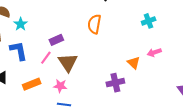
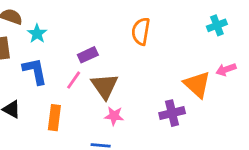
orange triangle: (134, 63) -> (197, 84), size x1.5
orange rectangle: (32, 84) -> (54, 118), turned -60
pink star: (60, 86) -> (114, 116), moved

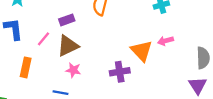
purple rectangle: (88, 55) -> (67, 20), moved
brown triangle: (105, 86) -> (68, 46), turned 35

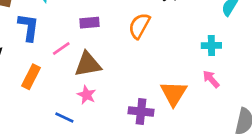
purple rectangle: (67, 20) -> (90, 23), moved
pink arrow: (166, 41) -> (211, 79), moved, turned 48

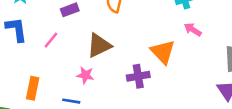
brown triangle: (88, 64) -> (99, 45), moved
orange rectangle: (31, 77) -> (33, 88), moved

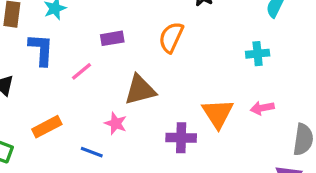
pink arrow: (193, 30) -> (262, 108), moved, turned -54
orange rectangle: (33, 88) -> (47, 127), turned 40

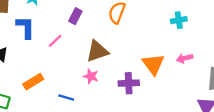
purple rectangle: (112, 38) -> (75, 16), turned -49
pink star: (116, 123) -> (91, 76), moved

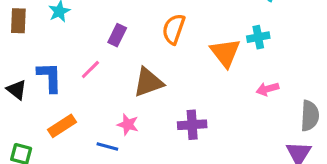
blue L-shape: (26, 27) -> (50, 77), moved
orange triangle: (153, 64) -> (225, 53), moved
pink star: (91, 76) -> (128, 125), moved

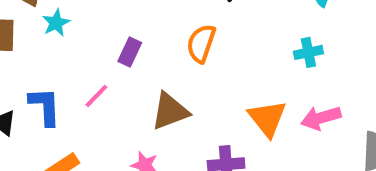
orange triangle: (225, 53) -> (267, 118), moved
pink arrow: (267, 89) -> (321, 118), size x1.4

